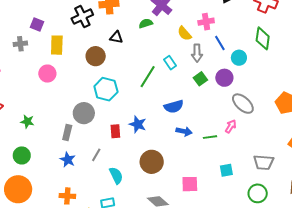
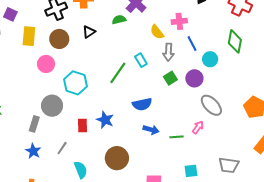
black triangle: (116, 37) -> (89, 32), turned -48
brown circle: (96, 56) -> (59, 39), moved
pink circle: (47, 74) -> (46, 64), moved

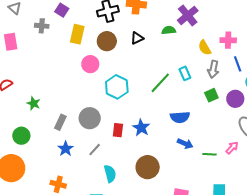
gray circle: (52, 106) -> (90, 118), moved
gray rectangle: (34, 124) -> (60, 122), moved

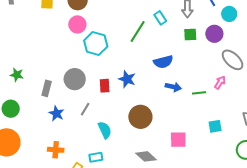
pink circle: (90, 64) -> (77, 24), moved
green square: (211, 95) -> (190, 35), turned 32

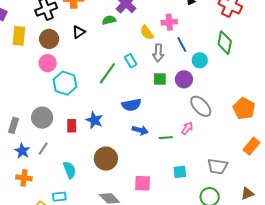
gray line: (85, 109) -> (43, 149), moved
orange cross: (56, 150) -> (24, 178), moved

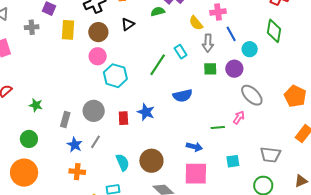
blue arrow: (140, 130) -> (194, 147), moved
brown circle: (106, 159) -> (151, 161), moved
pink square: (143, 183) -> (196, 174), size x1.4

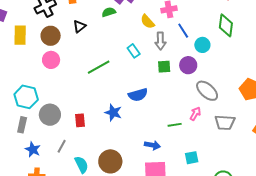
green line: (158, 65) -> (99, 67), moved, turned 30
cyan hexagon: (115, 76) -> (26, 97), moved
blue star: (146, 112) -> (113, 113), moved
gray line: (95, 142) -> (62, 146), moved
gray trapezoid: (270, 155) -> (225, 122), moved

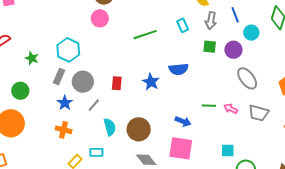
pink arrow: (195, 114) -> (231, 109), moved, turned -104
gray circle: (50, 115) -> (83, 82), moved
cyan square: (192, 158) -> (228, 151), moved

